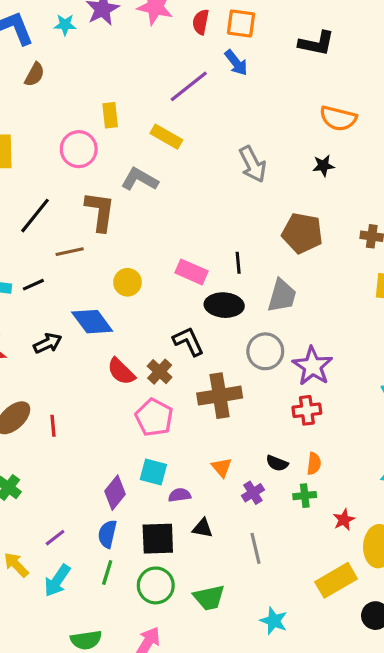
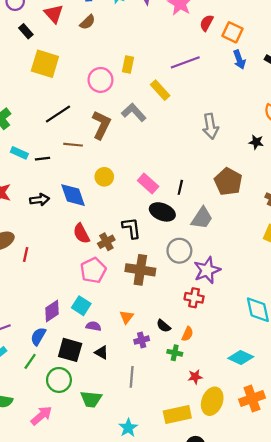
blue arrow: (236, 63) -> (239, 60), moved

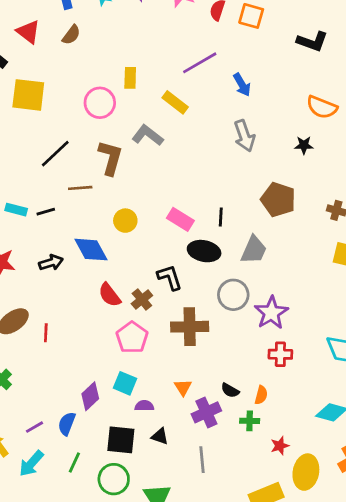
blue arrow: (239, 60) -> (242, 85), moved
red cross: (194, 298) -> (280, 354), moved
blue semicircle: (38, 336) -> (67, 424), moved
purple cross: (142, 340) -> (206, 412), size x1.5

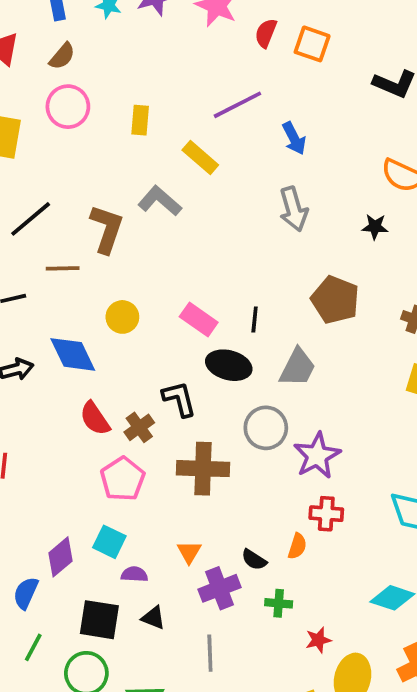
pink circle: (100, 103) -> (68, 107), moved
orange semicircle: (261, 395) -> (297, 546), moved

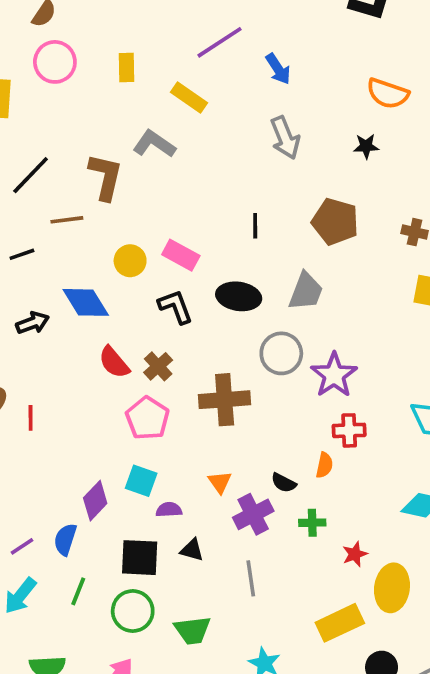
pink rectangle: (199, 319) -> (181, 255), moved
black line: (255, 319) -> (255, 226), moved
black L-shape: (179, 399) -> (176, 307), moved

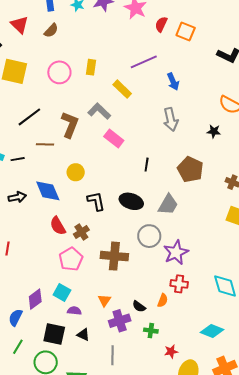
pink circle: (55, 62) -> (59, 72), moved
pink rectangle: (181, 255) -> (114, 139), moved

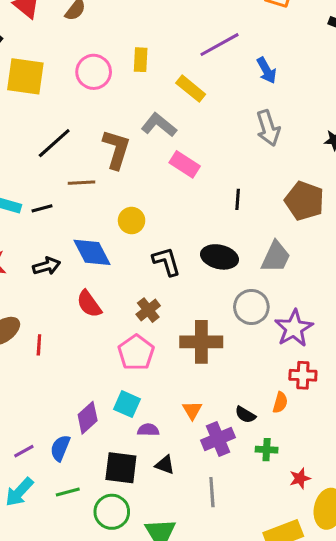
red semicircle: (58, 226) -> (89, 304), moved
green line: (18, 347) -> (68, 492), turned 49

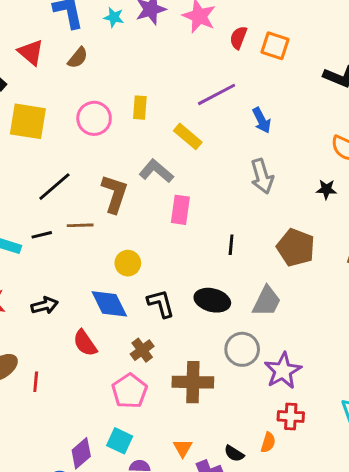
pink rectangle: (185, 164) -> (180, 210), turned 64
black line: (42, 208) -> (42, 235), moved
blue diamond: (92, 252) -> (109, 304), moved

